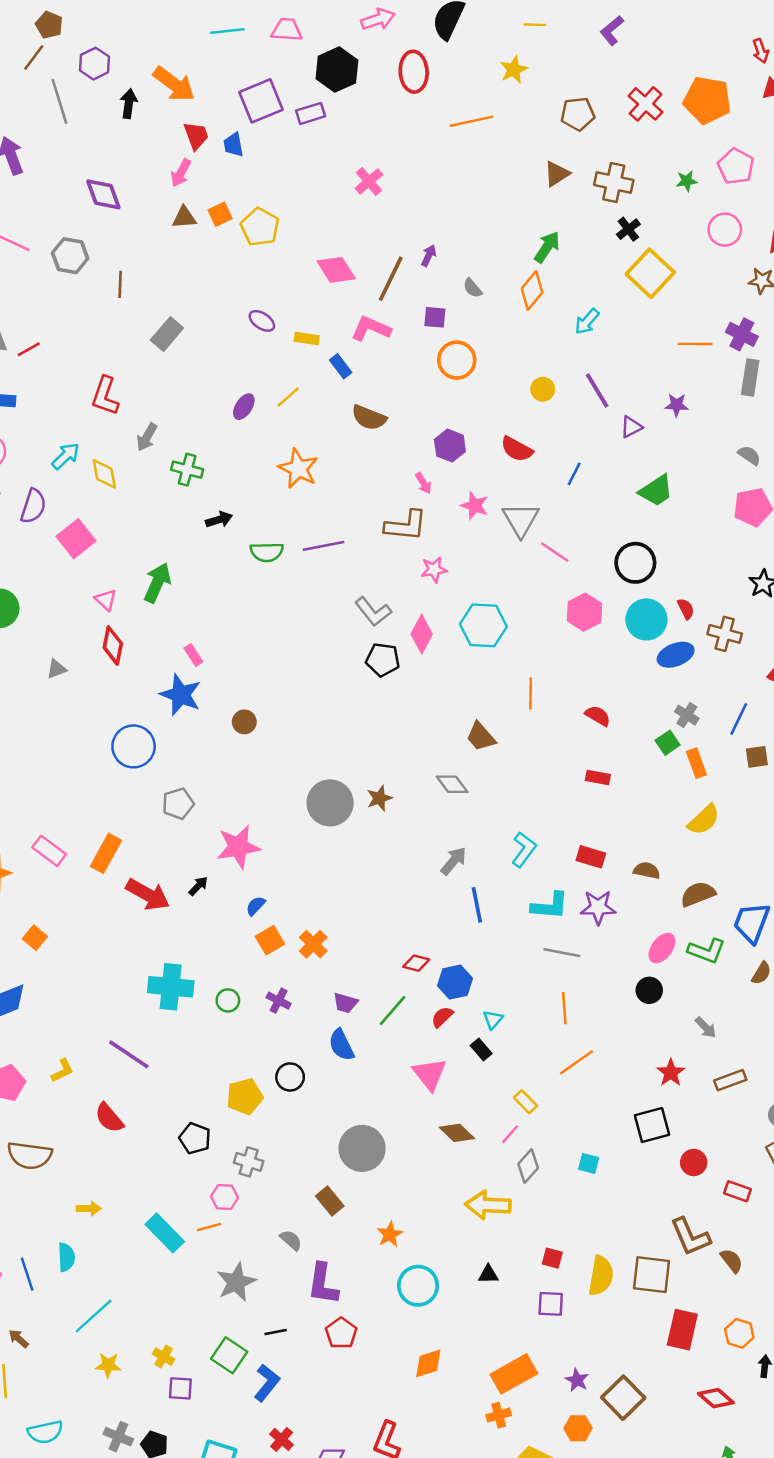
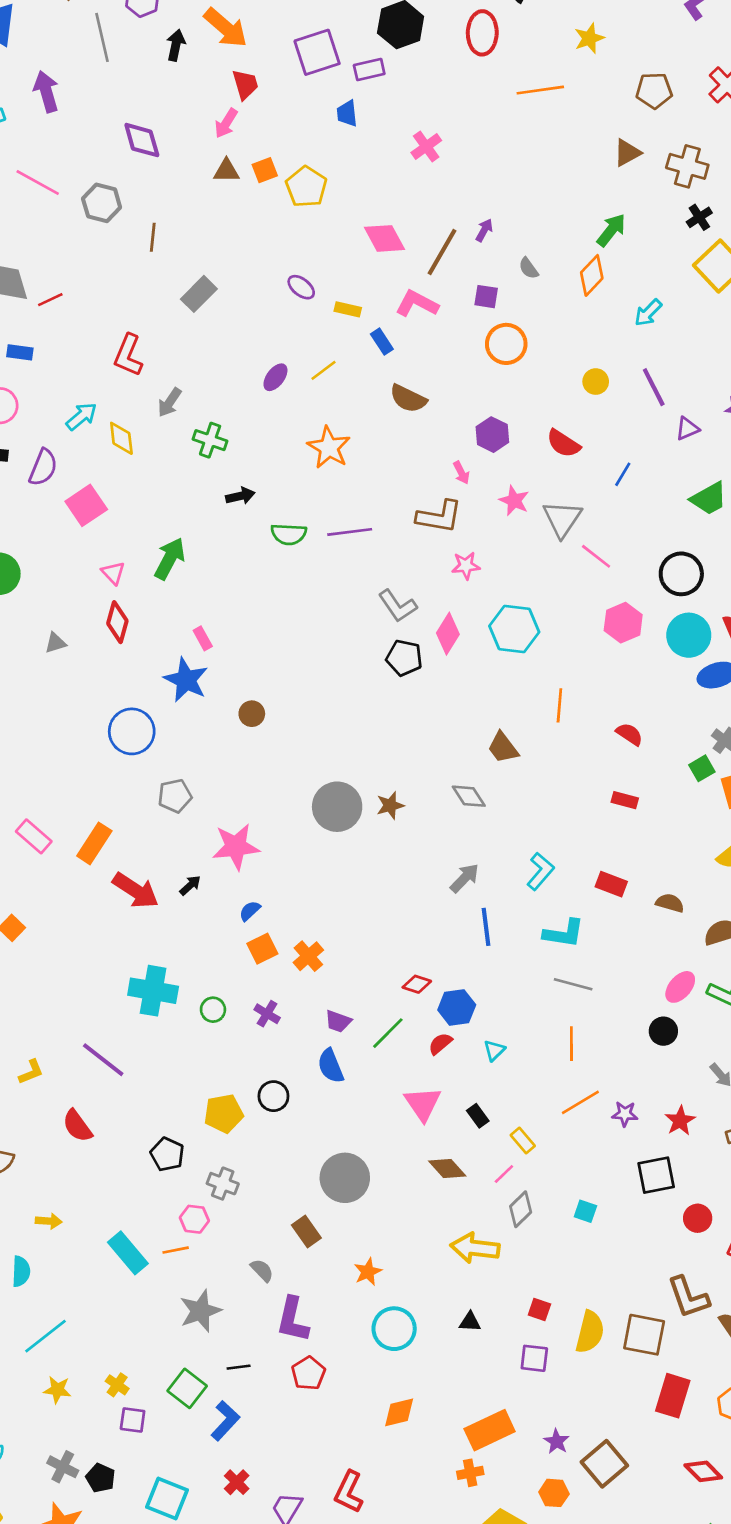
blue trapezoid: (233, 145) -> (347, 113), moved
purple star: (598, 907) -> (625, 1114), moved, size x0.7
black rectangle: (481, 1049) -> (478, 1116), moved

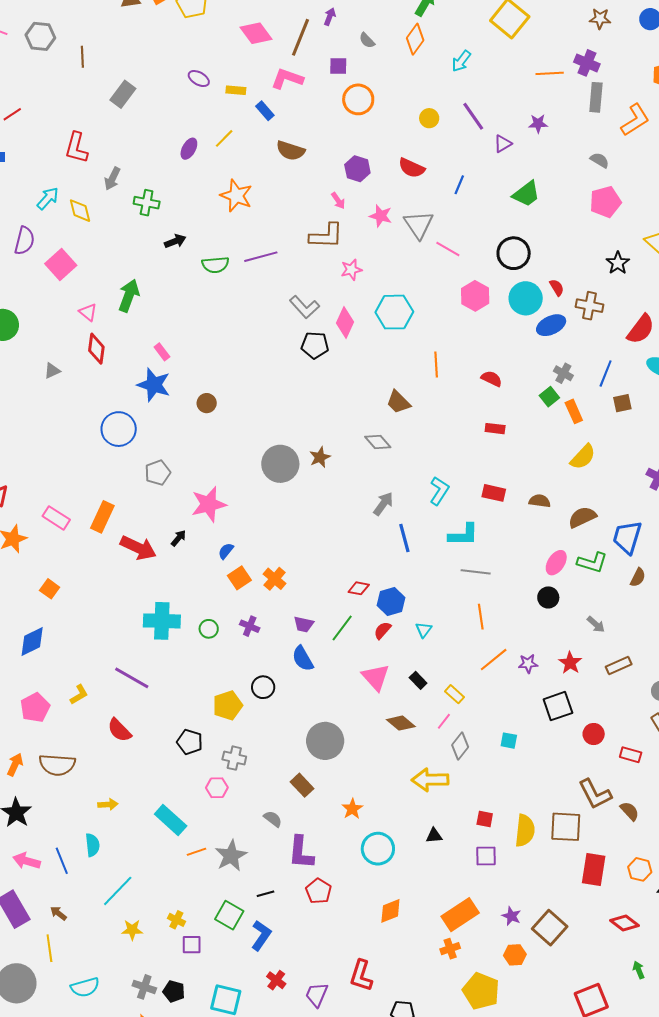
orange line: (176, 1250) -> (196, 852), moved

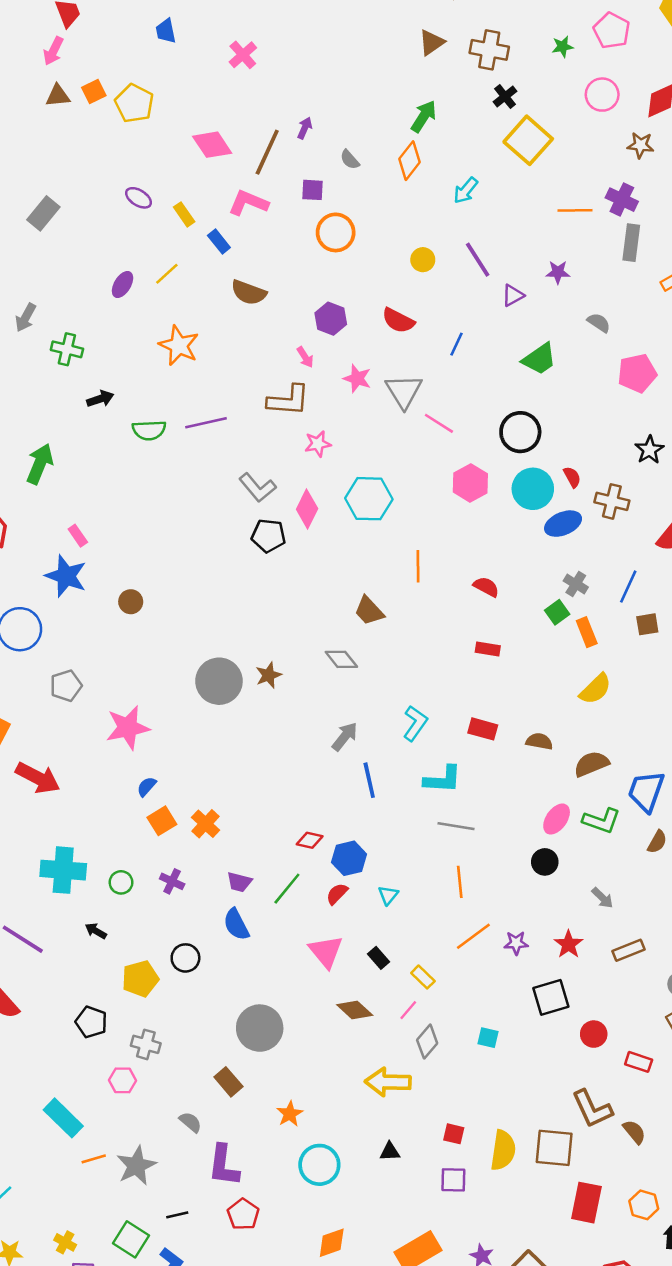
yellow rectangle: (236, 90) -> (184, 214), turned 48
gray semicircle: (600, 160) -> (599, 323), moved
black arrow: (179, 538) -> (96, 931), moved, turned -102

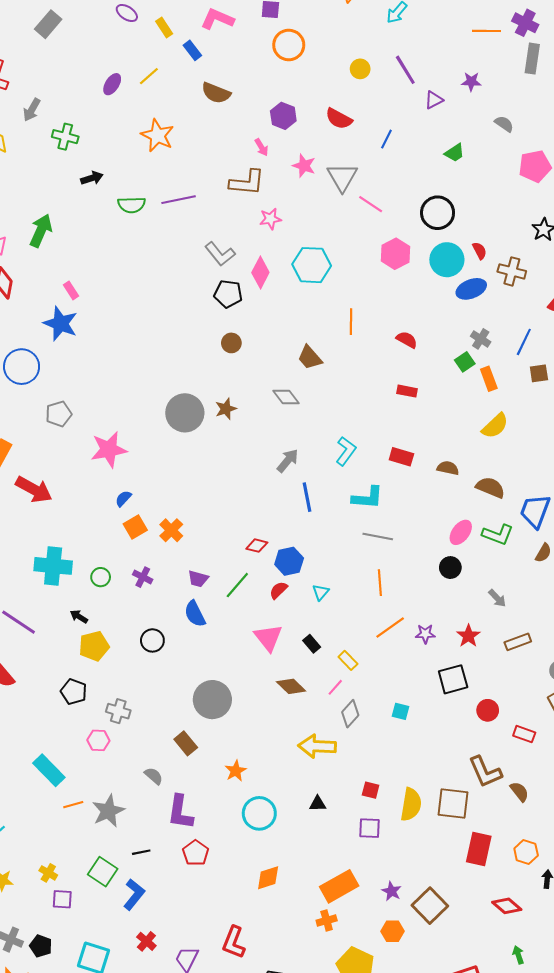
green trapezoid: (539, 359) -> (455, 153), size x0.7
brown circle: (131, 602) -> (231, 343), moved
brown semicircle: (591, 764) -> (490, 488), turned 44
yellow pentagon: (140, 979) -> (94, 646), moved

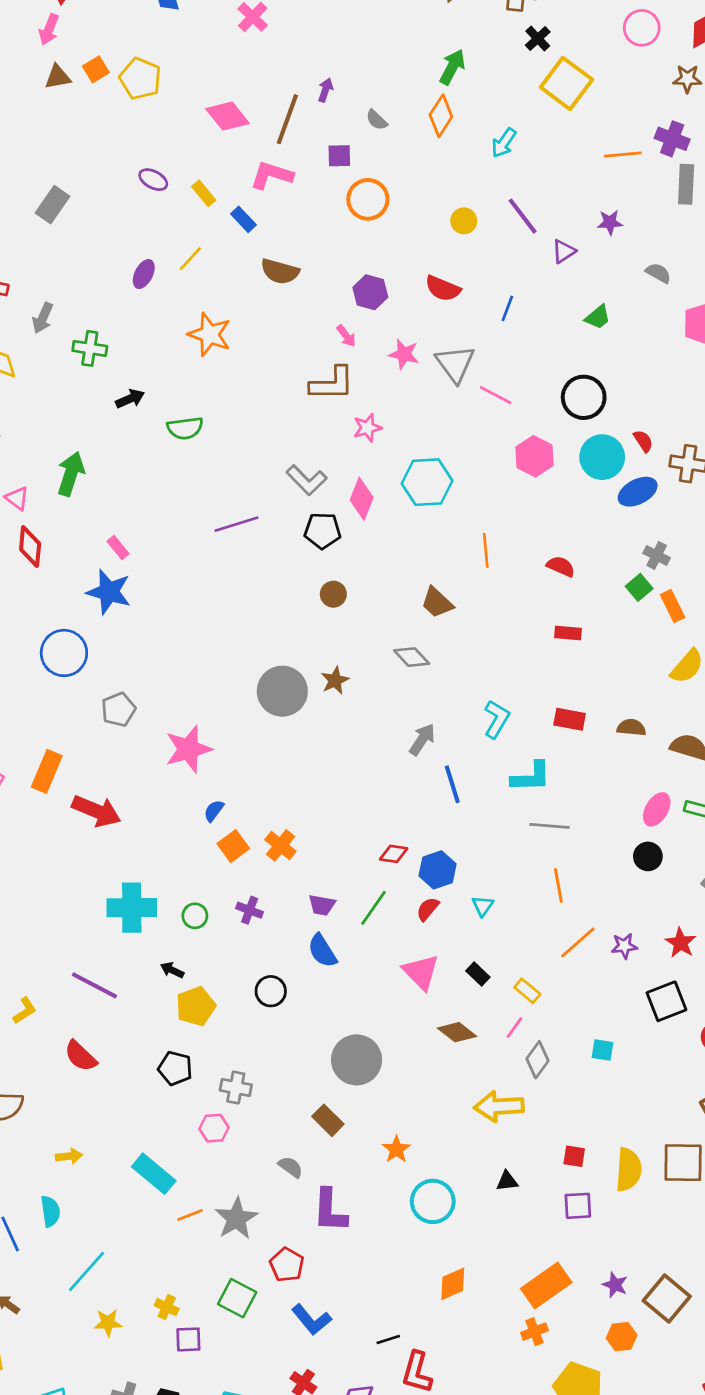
purple line: (179, 200) -> (237, 524), moved
black line: (141, 852) -> (388, 1339), moved
red pentagon: (196, 853) -> (287, 1265), moved
blue L-shape: (134, 894) -> (311, 1320), moved, turned 108

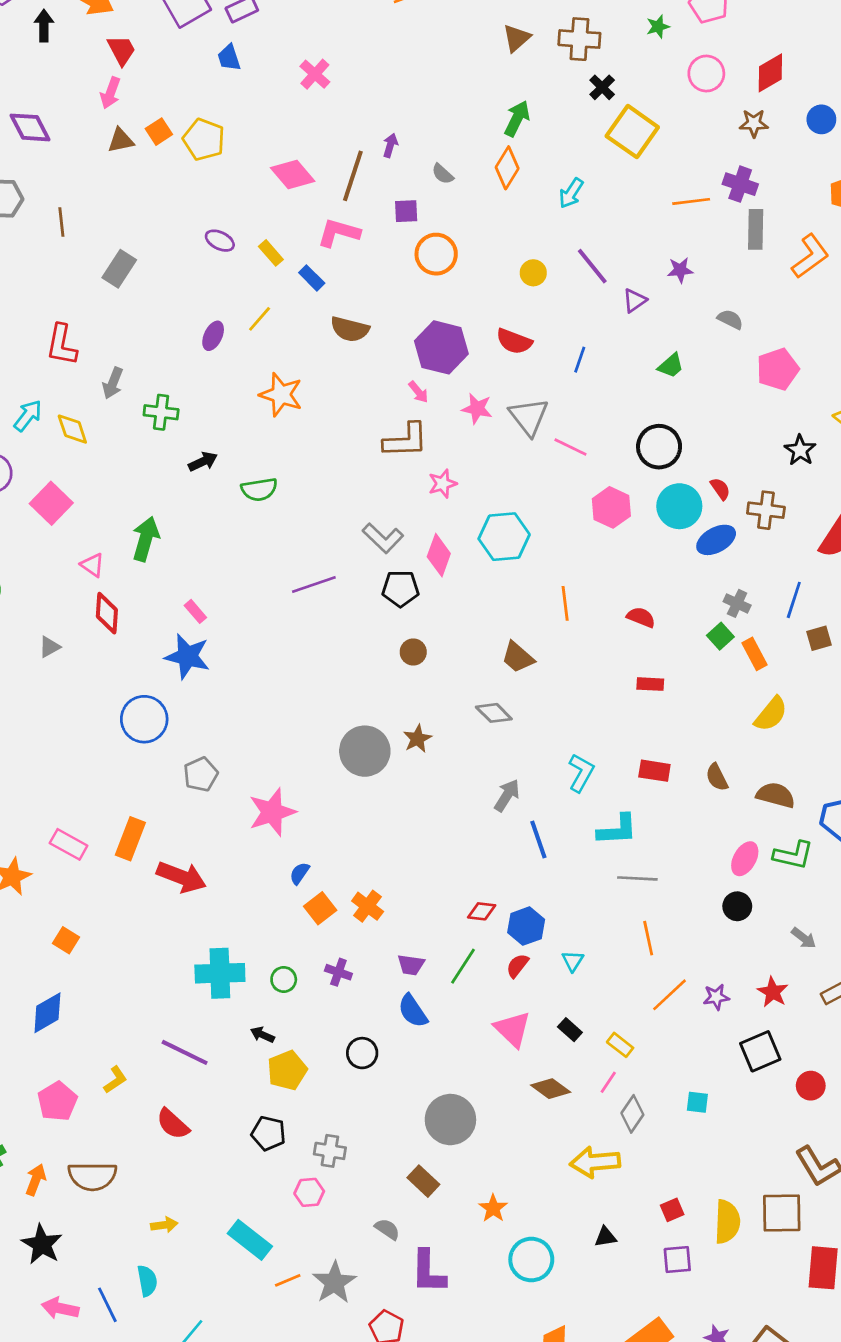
purple hexagon: (370, 292) -> (441, 347), size x1.5
brown semicircle: (631, 728) -> (717, 777), turned -120
red square: (574, 1156) -> (672, 1210), turned -30

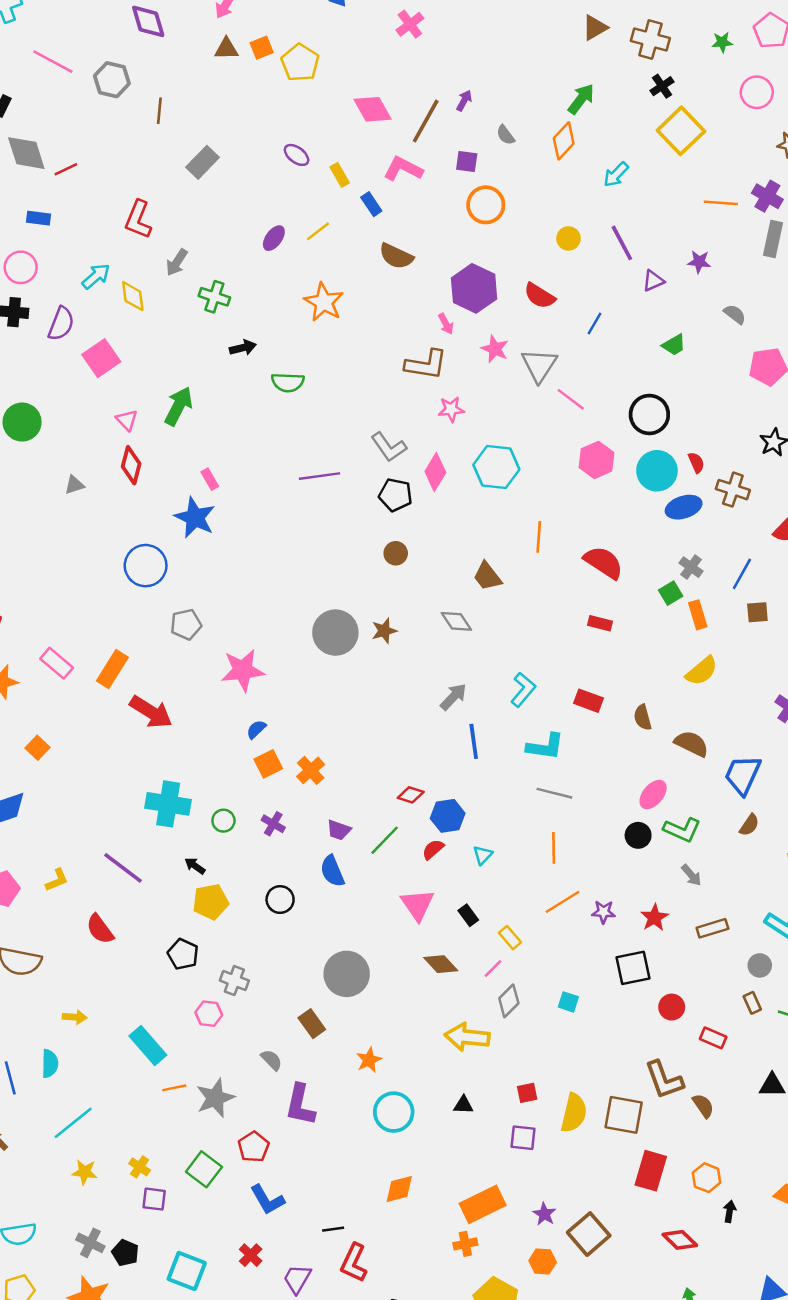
red semicircle: (641, 617) -> (604, 562), size x1.6
green L-shape: (793, 855) -> (682, 830), moved

